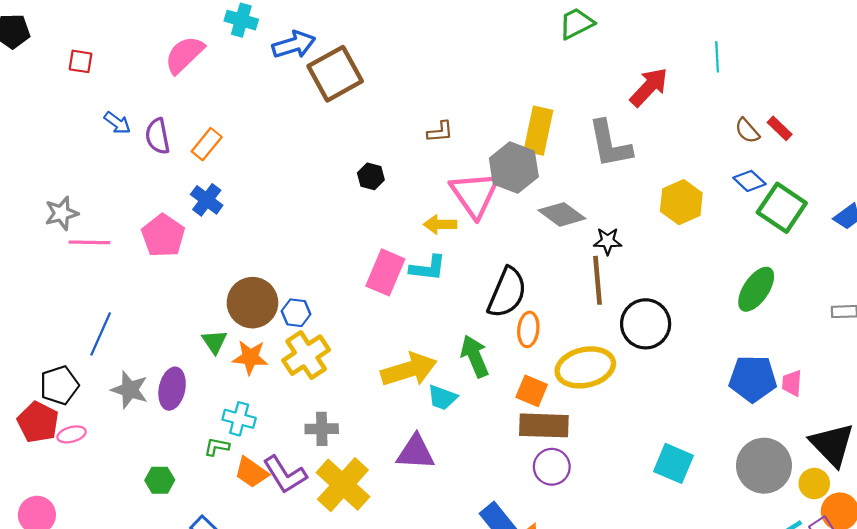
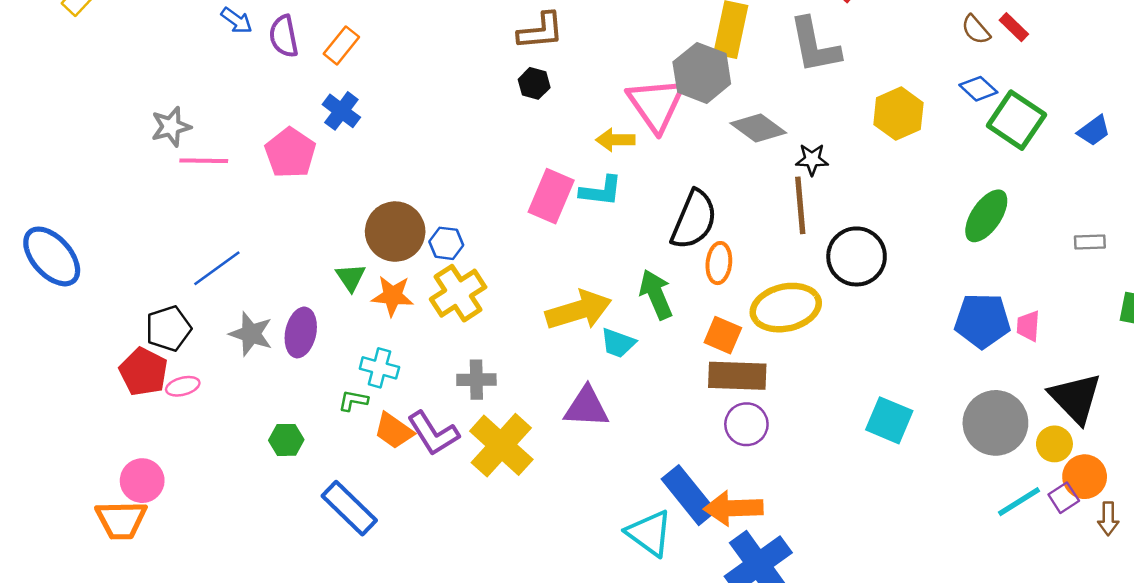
brown L-shape: (440, 132) -> (541, 31), moved, size x1.5
blue line: (101, 334) -> (217, 268), turned 30

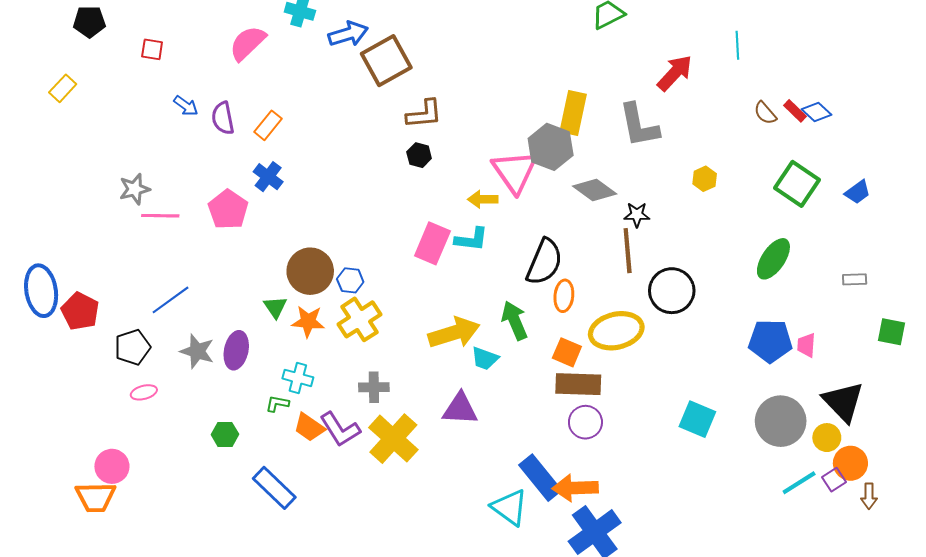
blue diamond: (978, 89) -> (817, 112), moved
yellow hexagon: (898, 114) -> (705, 179), size x0.6
blue ellipse: (52, 256) -> (41, 291), turned 33
red pentagon: (143, 372) -> (80, 311), moved

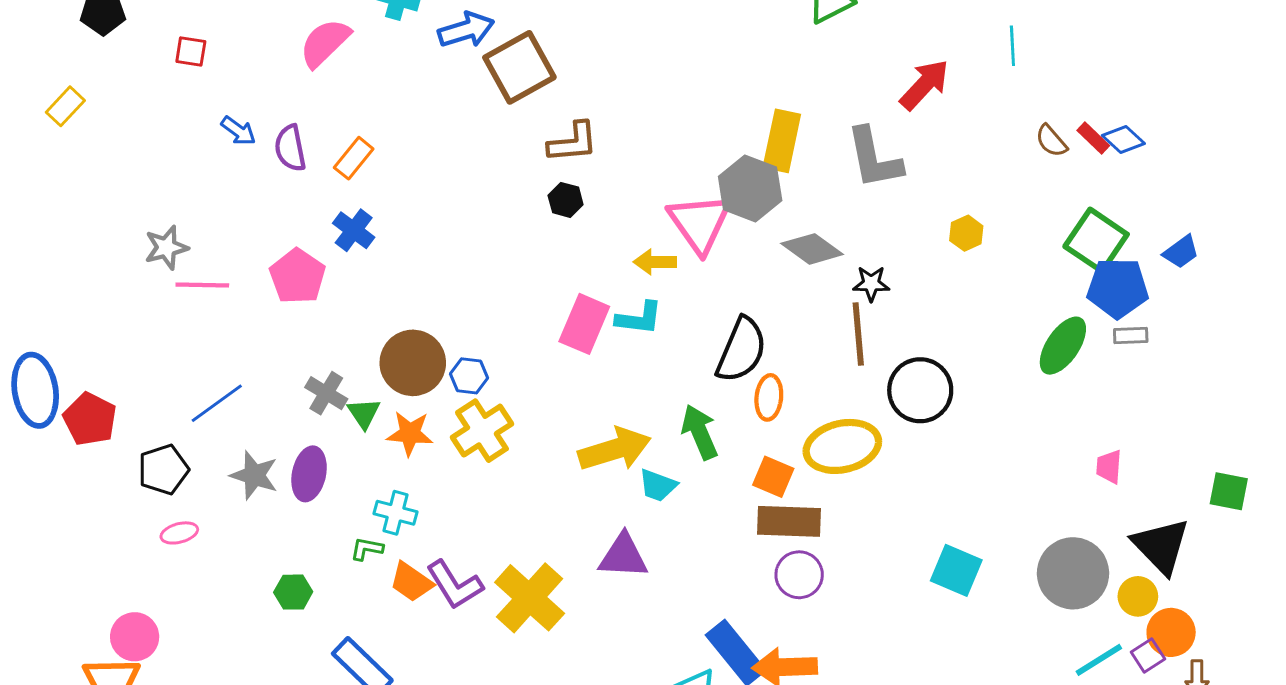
gray rectangle: (855, 279) -> (1131, 335), moved
green square: (892, 332) -> (1229, 491), moved
blue pentagon: (770, 341) -> (1118, 288), moved
gray cross: (374, 387) -> (326, 393), moved, turned 32

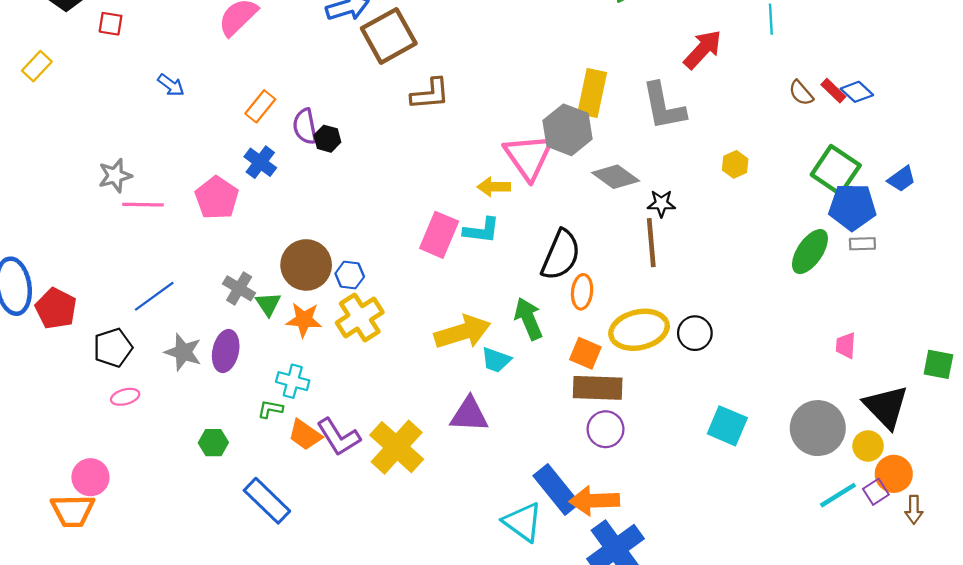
red square: (191, 52) -> (111, 24), moved
purple semicircle: (290, 148) -> (305, 126), moved
black hexagon: (566, 200) -> (327, 139), moved
black circle: (920, 390) -> (695, 333), moved, size x0.7

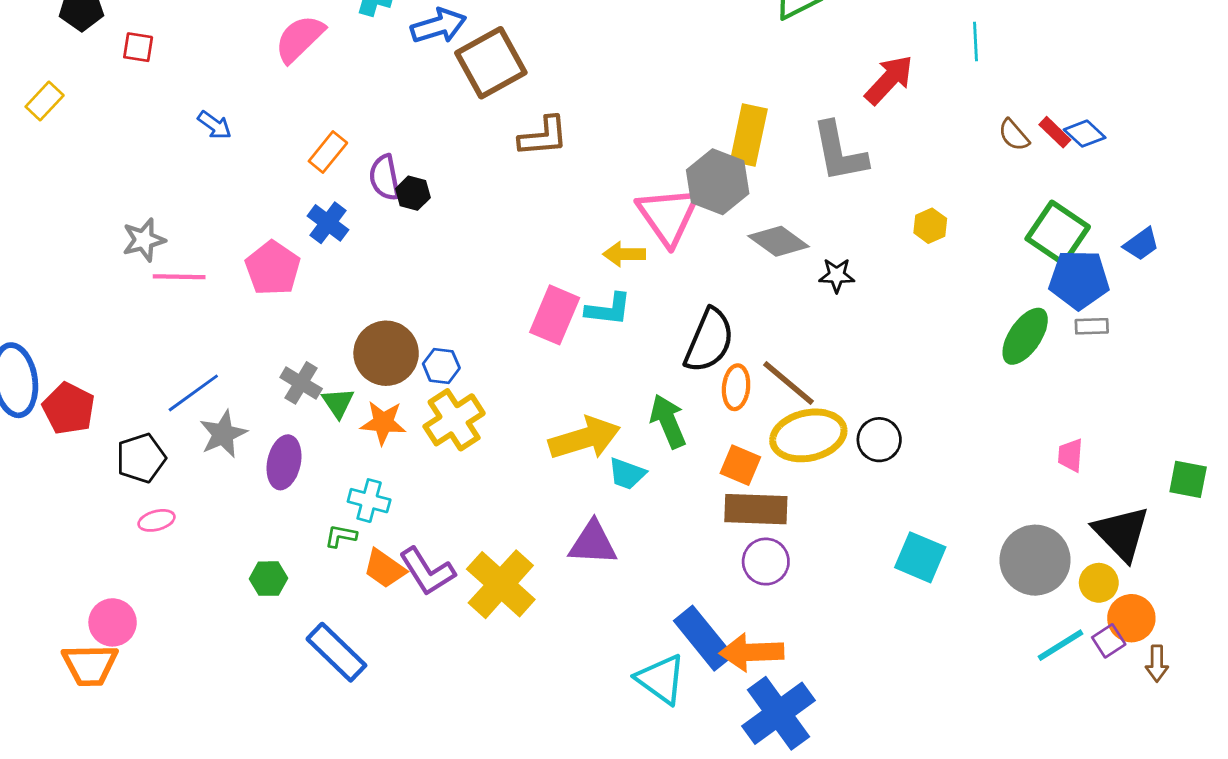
brown line: (651, 243) -> (788, 383), moved, turned -45
gray star: (183, 352) -> (223, 434), moved, turned 30

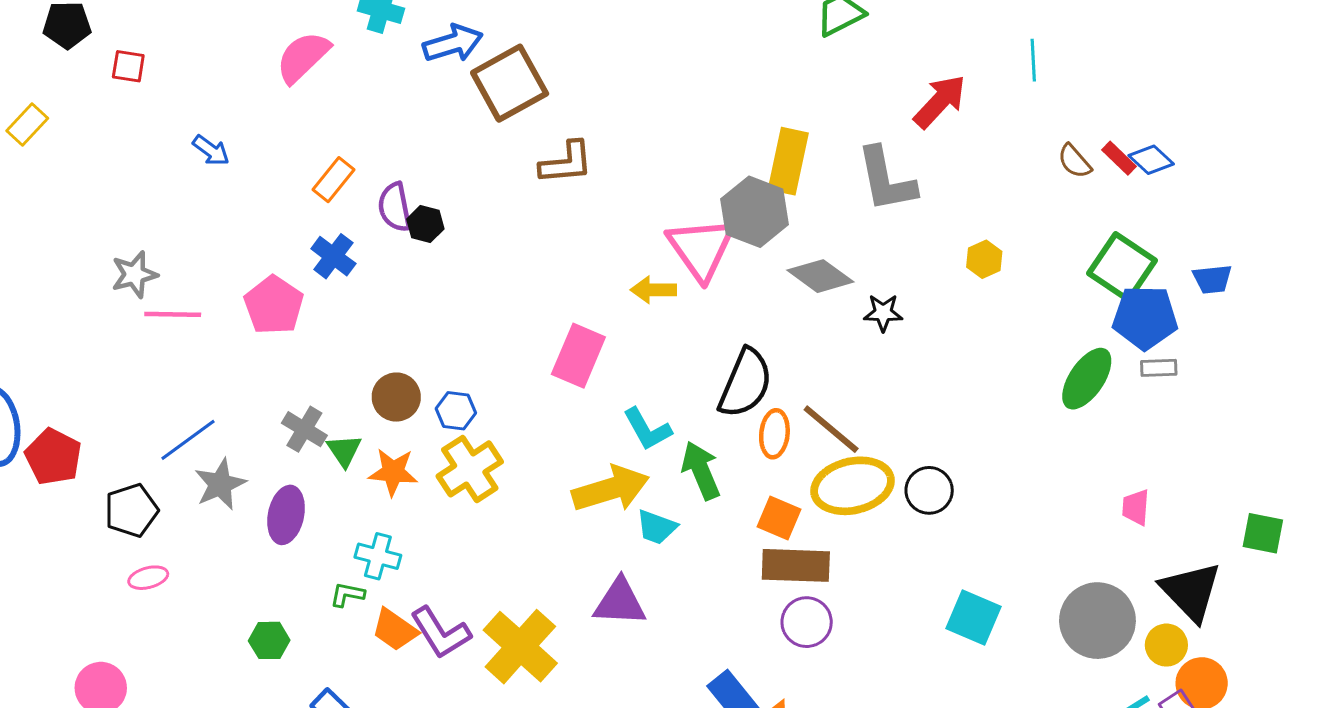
blue trapezoid: (1141, 244) -> (1212, 279), turned 30
cyan L-shape: (609, 309) -> (647, 429), moved, turned 54
brown circle: (386, 353) -> (396, 397), size x0.7

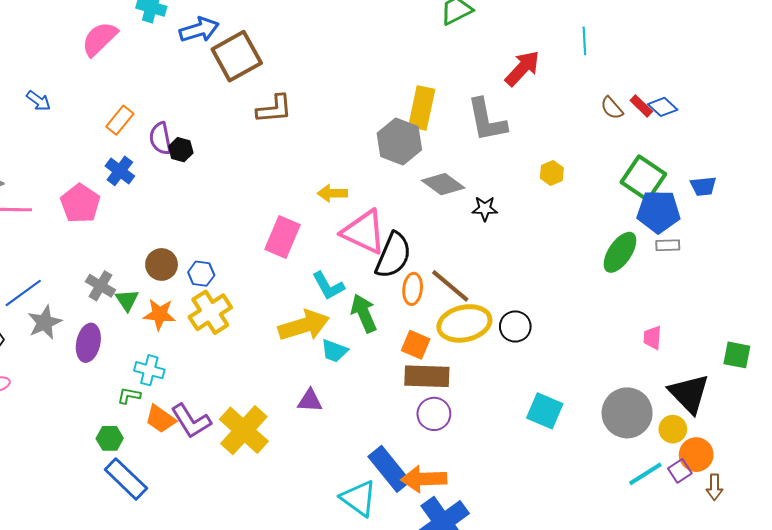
pink triangle: (701, 248) -> (364, 232), moved, turned -30
purple triangle: (620, 602) -> (310, 401), size x0.7
green hexagon: (269, 640) -> (110, 438), moved

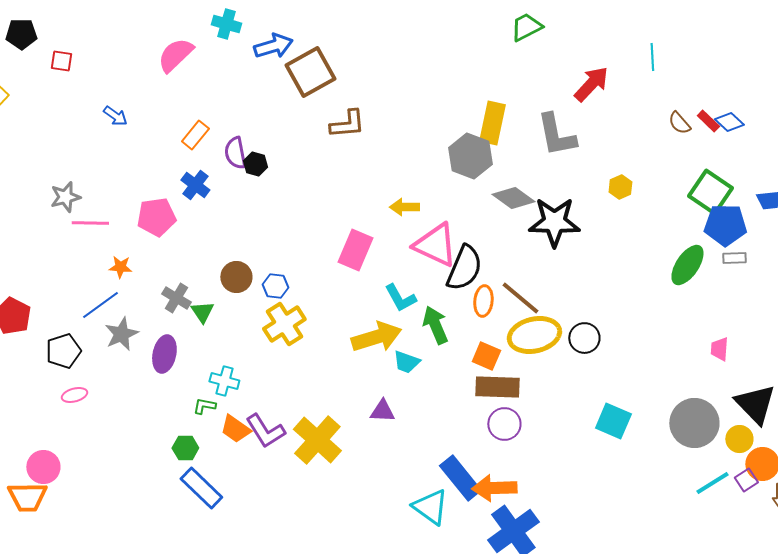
pink pentagon: (80, 204) -> (156, 217), turned 30
black star: (485, 209) -> (554, 222), size x2.0
orange star: (159, 314) -> (120, 267), moved, size x0.7

